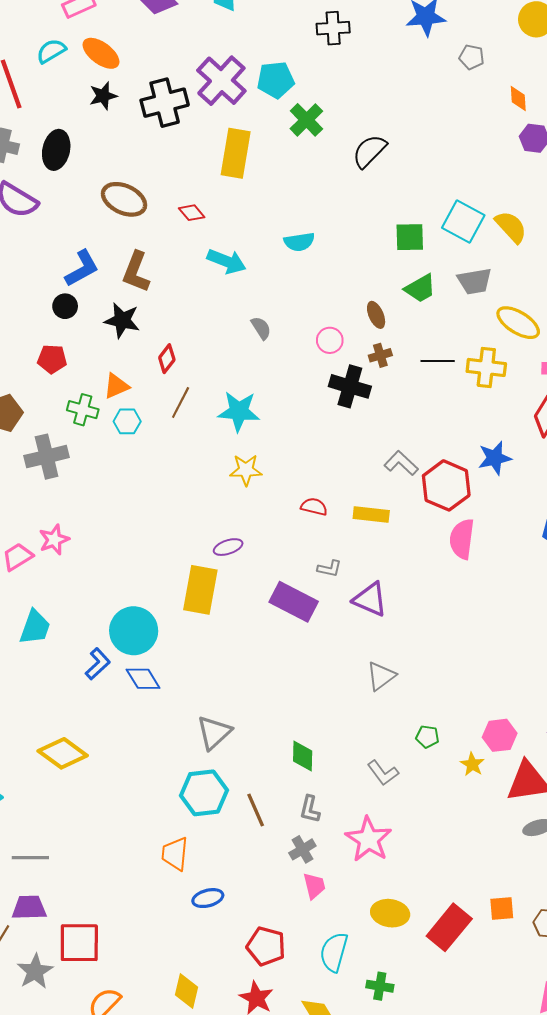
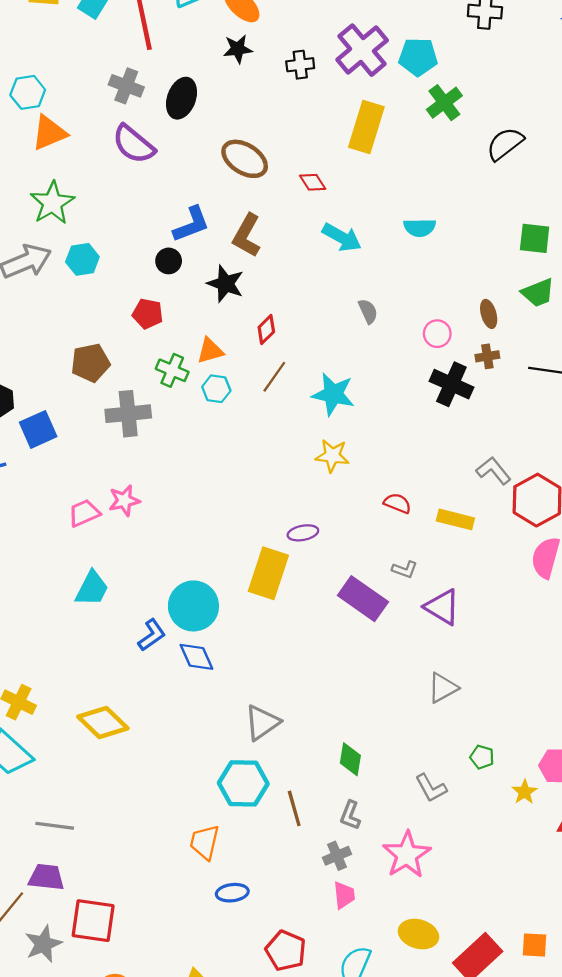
black cross: (165, 103) -> (300, 65), size x0.6

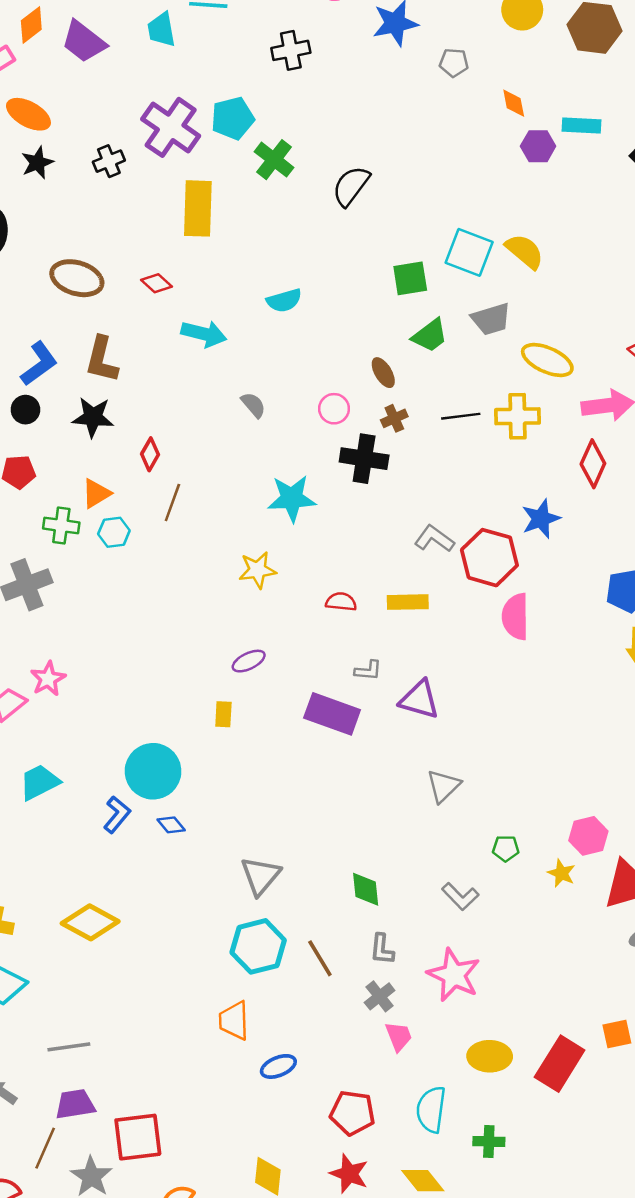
cyan star: (333, 394) -> (292, 498), moved
yellow rectangle: (268, 573) -> (223, 714), size x0.5
cyan trapezoid: (92, 588) -> (39, 782), turned -129
blue diamond: (196, 657) -> (171, 825), size x0.7

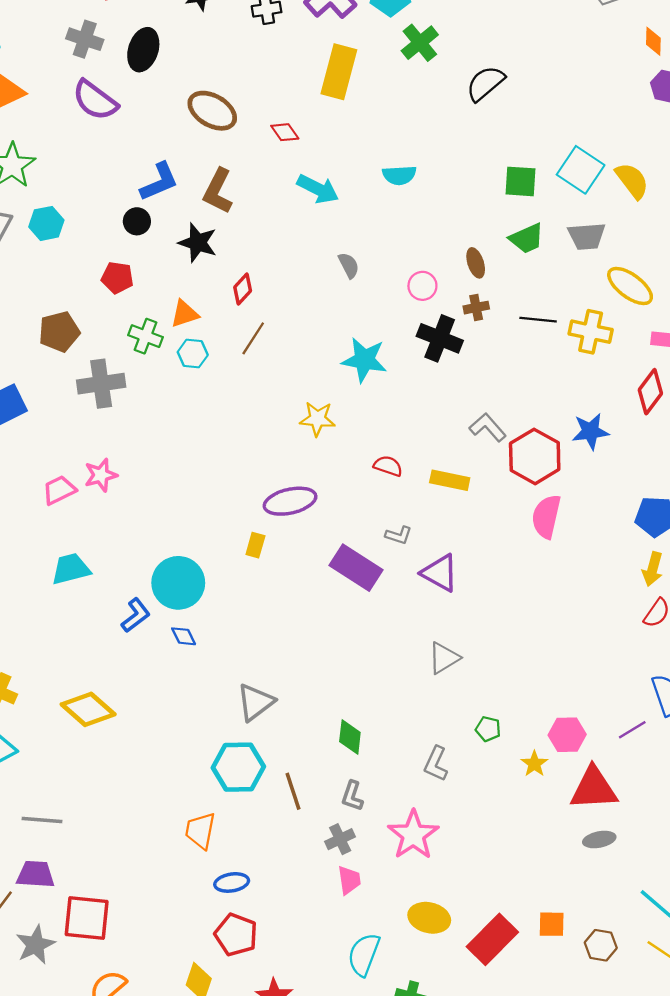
purple ellipse: (249, 661) -> (290, 501), size x1.6
gray L-shape: (460, 896) -> (436, 764), turned 56
red pentagon: (352, 1113) -> (236, 935), moved

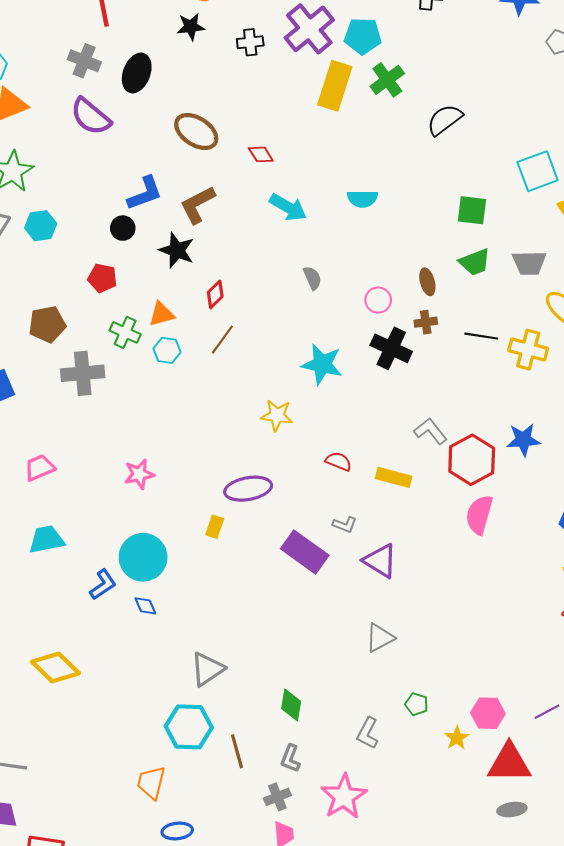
yellow rectangle: (339, 72) -> (335, 86), moved
cyan square: (581, 170) -> (538, 171), moved, turned 33
brown L-shape: (218, 191) -> (198, 205), turned 33
pink star: (101, 475) -> (139, 474), moved

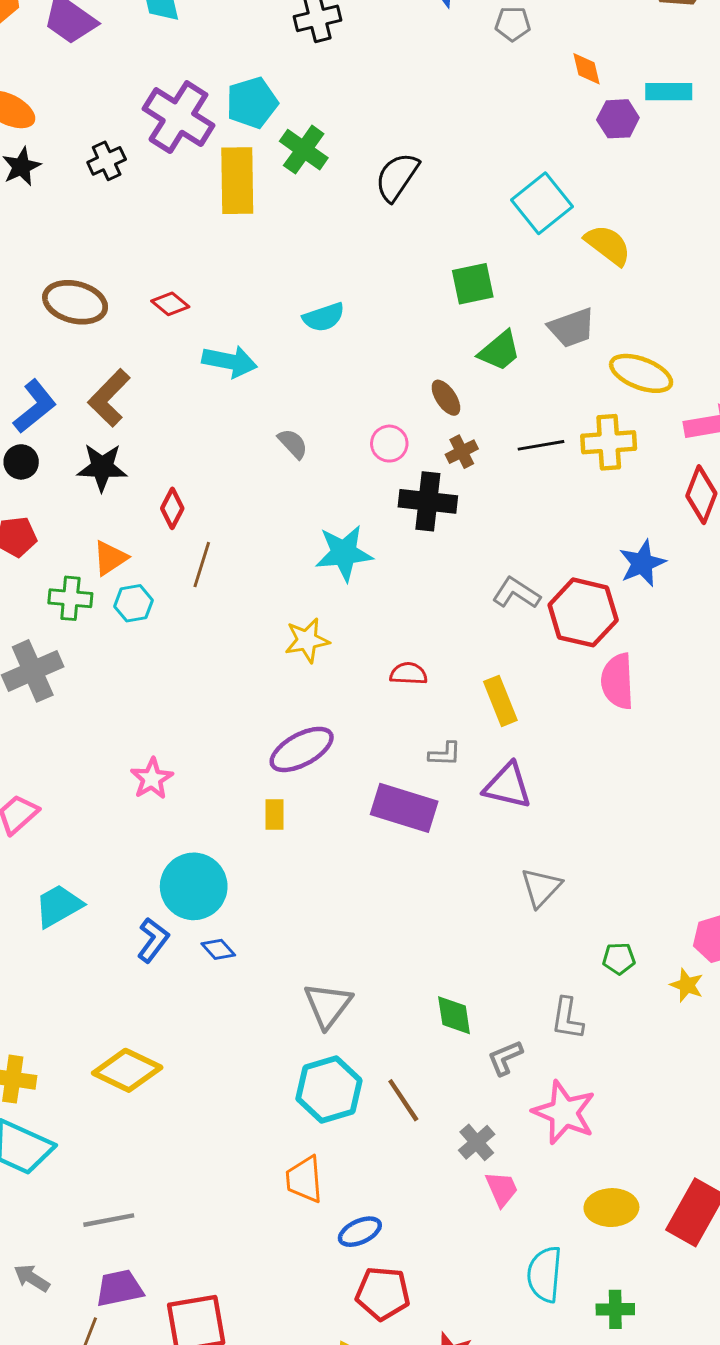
yellow rectangle: (394, 477) -> (500, 701), moved, turned 72
gray L-shape: (290, 758) -> (505, 1058), moved, turned 64

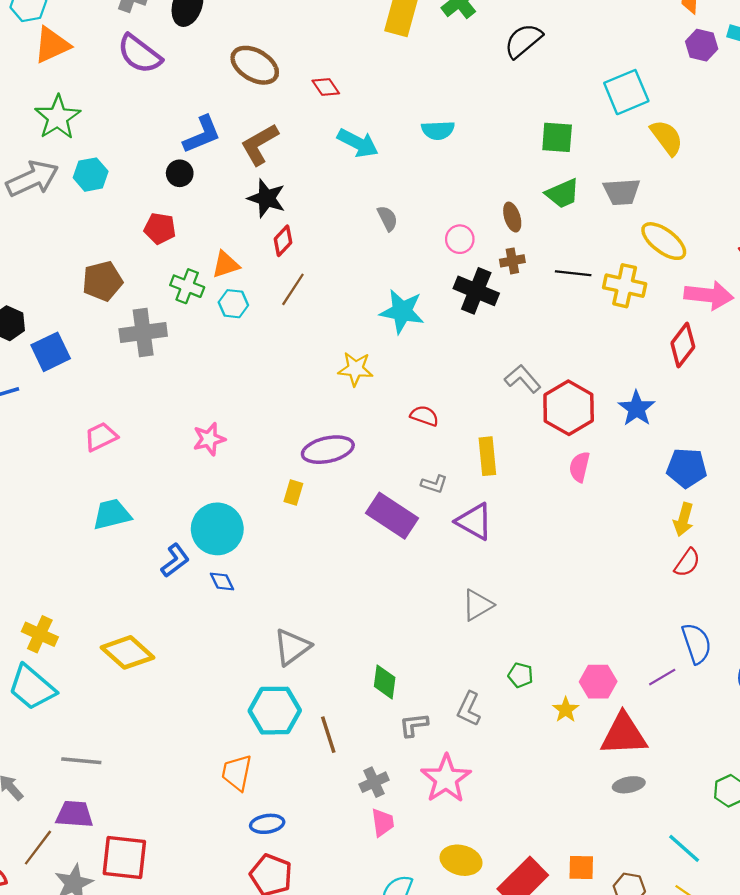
black star: (102, 467) -> (267, 198), moved
blue star: (642, 563) -> (637, 408), moved, turned -30
pink semicircle: (617, 681) -> (579, 467), size x0.7

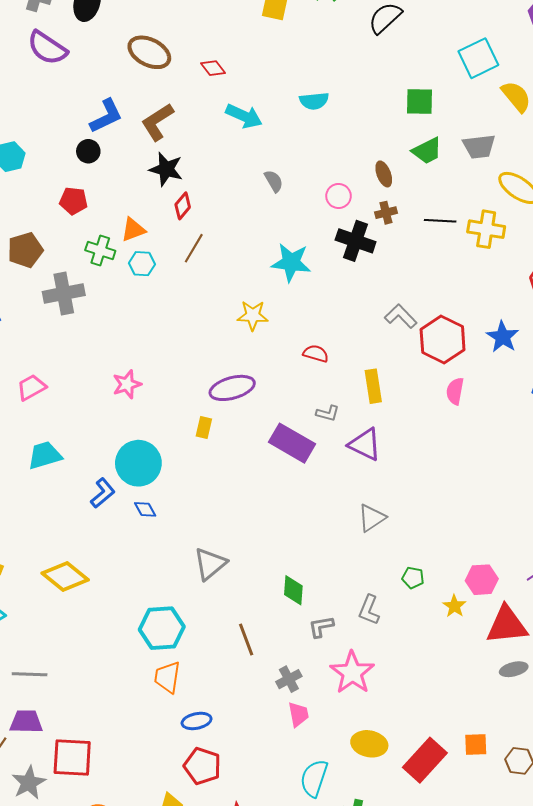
cyan hexagon: (275, 711) -> (162, 628), moved

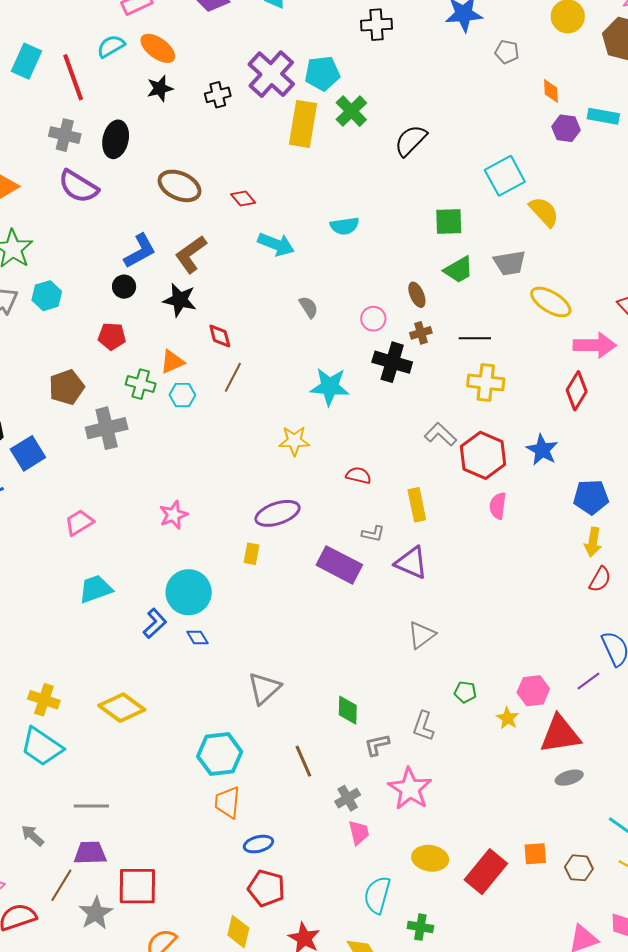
black star: (166, 169) -> (180, 300), moved
red diamond: (183, 206) -> (220, 336), turned -52
yellow cross: (486, 229) -> (486, 382), moved

